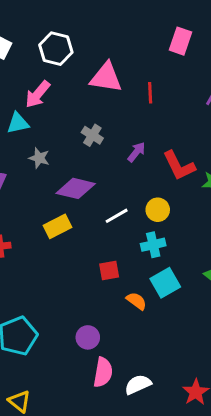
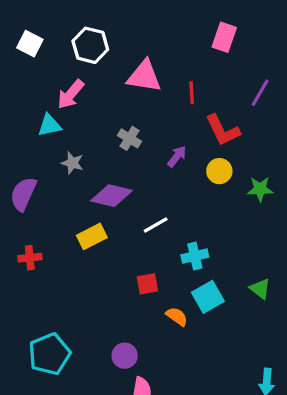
red L-shape: (179, 166) -> (223, 130), moved
yellow circle: (158, 210) -> (219, 171), moved

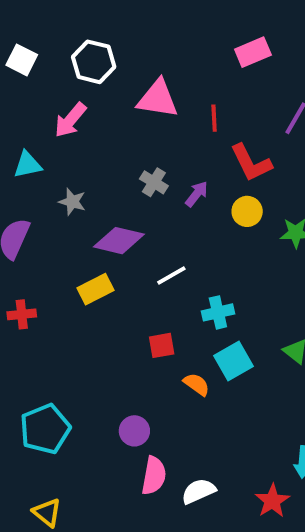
pink rectangle: (224, 37) -> (253, 52), turned 48
cyan triangle: (49, 125) -> (28, 165), moved
gray cross: (129, 138) -> (154, 182), moved

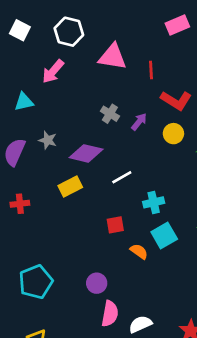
red L-shape: (251, 163) -> (176, 100), turned -32
gray star: (72, 202) -> (48, 140), moved

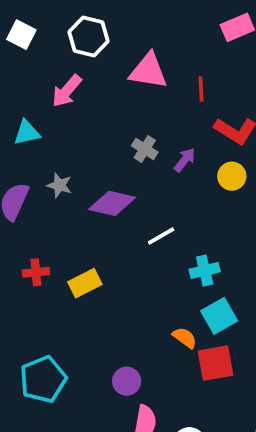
yellow rectangle: (70, 187) -> (85, 283), moved
red cross: (20, 204) -> (36, 272), moved
red square: (115, 225) -> (216, 363), moved, size x1.5

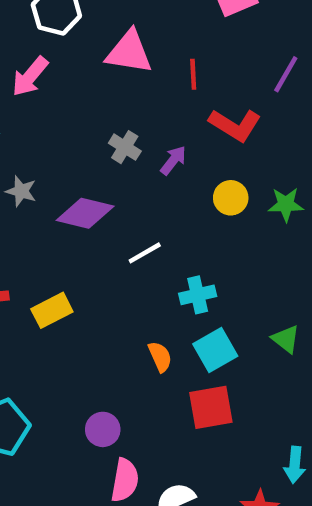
yellow circle: (232, 176) -> (231, 198), moved
orange semicircle: (185, 338) -> (160, 357), moved, turned 30

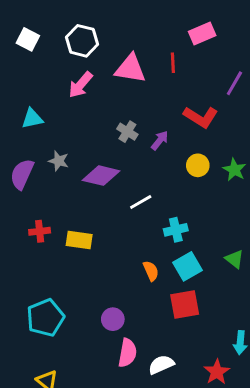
red line: (193, 74) -> (173, 63), moved
pink arrow: (30, 76) -> (81, 85), moved
green star: (286, 204) -> (234, 170), turned 30
yellow rectangle: (52, 310) -> (79, 240), turned 35

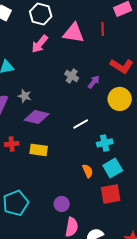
yellow circle: (198, 165) -> (120, 99), size x1.5
purple diamond: (101, 176) -> (37, 117), moved

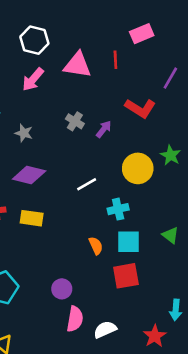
gray star: (25, 96) -> (24, 133), moved
yellow circle: (120, 99) -> (138, 168), moved
cyan square: (113, 168) -> (129, 242), turned 30

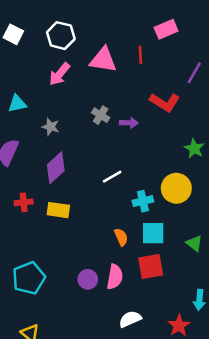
purple arrow: (104, 129) -> (129, 123), turned 54
yellow circle: (138, 168) -> (176, 188), moved
purple diamond: (29, 175) -> (56, 168), turned -56
green triangle: (170, 235) -> (194, 243), moved
pink semicircle: (75, 319) -> (115, 277), moved

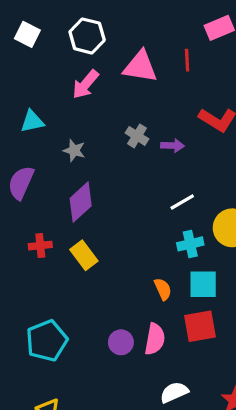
white line: (112, 177) -> (182, 202), moved
yellow rectangle: (58, 210) -> (84, 255), turned 45

